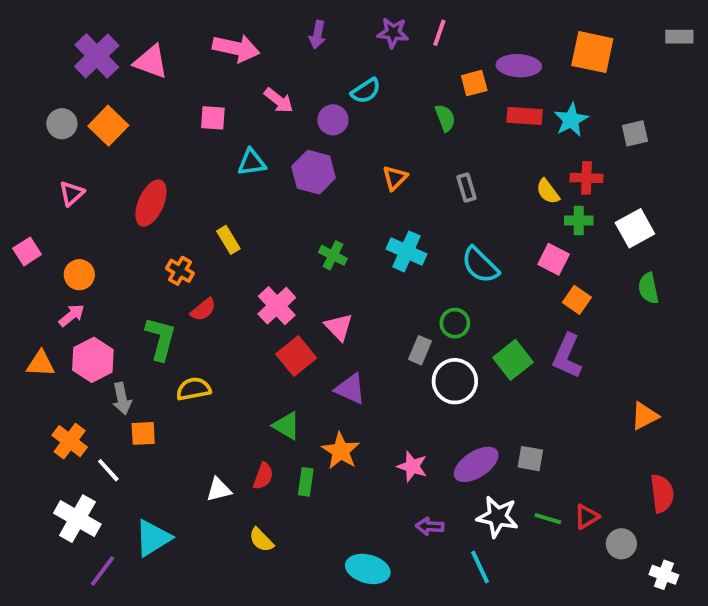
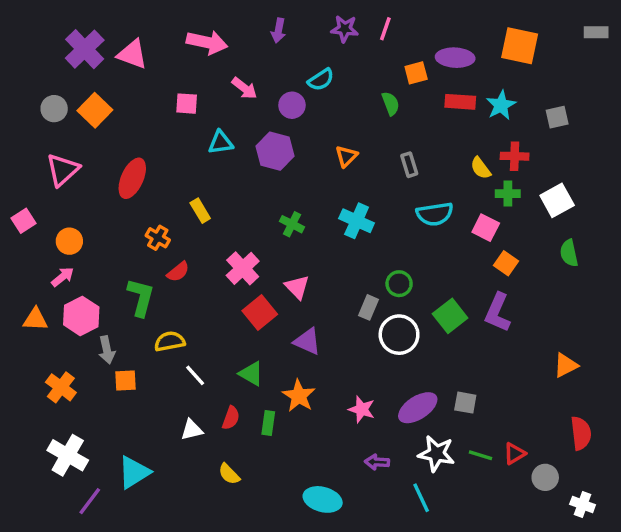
pink triangle: (72, 193) -> (63, 170), size x1.5
cyan semicircle: (480, 265) -> (435, 214), moved, turned -54
white line: (108, 470) -> (195, 375), moved

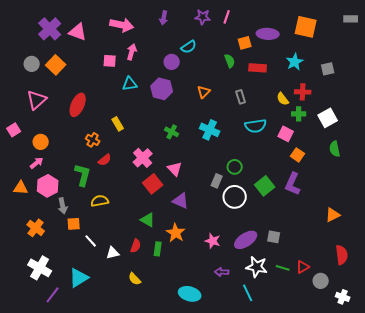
pink arrow: (244, 88) -> (132, 52), moved, turned -112
red rectangle: (460, 102) -> (258, 68), moved
white line: (195, 375) -> (91, 241), moved

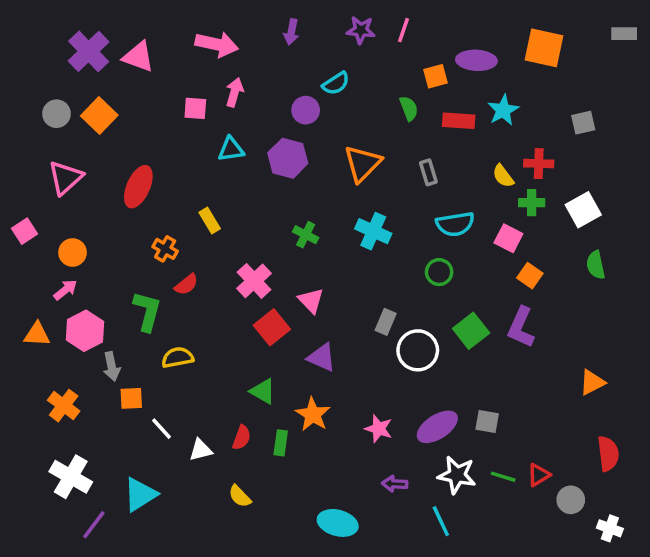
cyan star: (295, 62) -> (503, 110), moved
orange triangle: (204, 92) -> (363, 164), size x1.6
green circle: (235, 167) -> (439, 272), moved

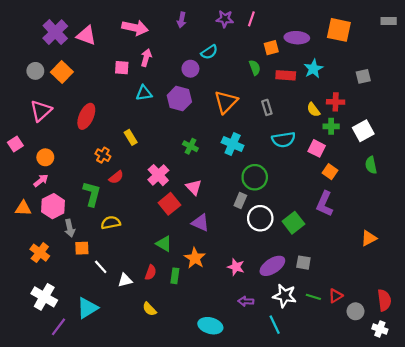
green circle: (439, 272) -> (255, 177), moved, size x1.5
green square: (471, 331) -> (293, 223), moved
red semicircle: (608, 454) -> (384, 300), moved

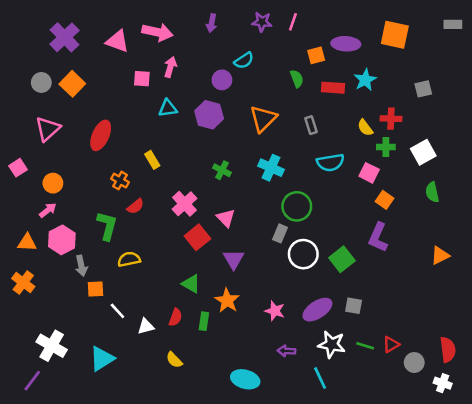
pink triangle: (86, 35) -> (117, 41), moved
purple triangle: (200, 223) -> (234, 259), turned 36
orange triangle: (369, 238) -> (440, 255), moved
orange cross: (40, 253) -> (23, 282), moved
purple line: (59, 327) -> (32, 381), moved

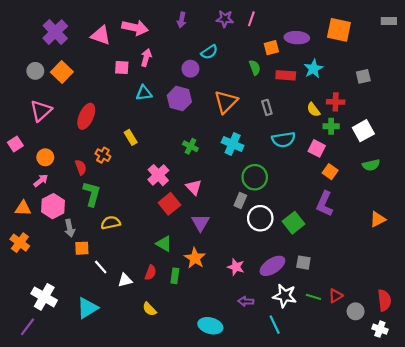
green semicircle: (432, 192) -> (371, 165), turned -91
red semicircle: (135, 206) -> (81, 167), moved, turned -72

